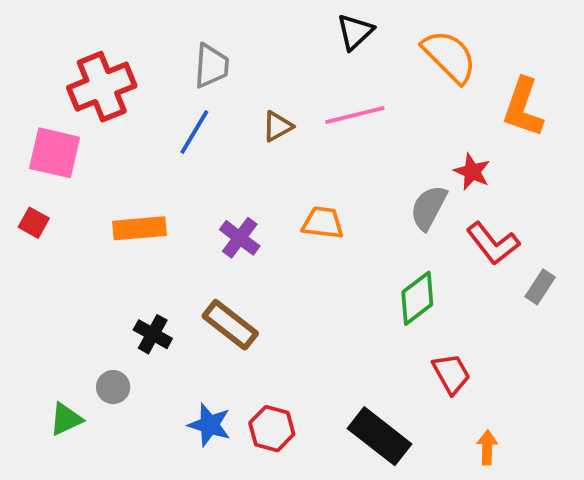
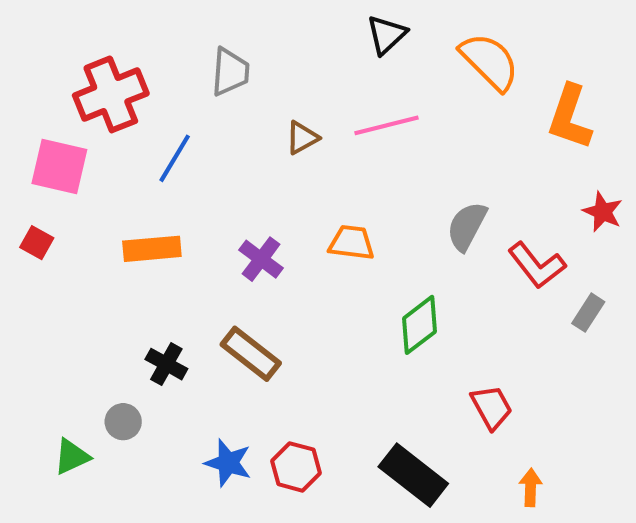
blue line: (194, 132) -> (175, 158), moved
red star: (472, 172) -> (603, 212), moved
green diamond: (417, 298) -> (419, 325), moved

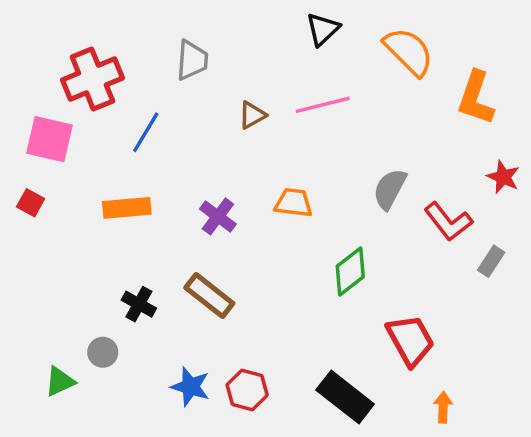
red trapezoid: (491, 407) -> (410, 340), size x1.4

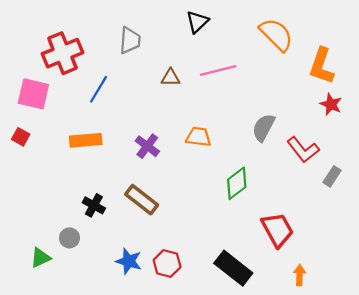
black triangle: (323, 29) -> (197, 22), moved
brown triangle: (252, 115) -> (171, 78), turned 30
red star: (503, 177) -> (331, 104), moved

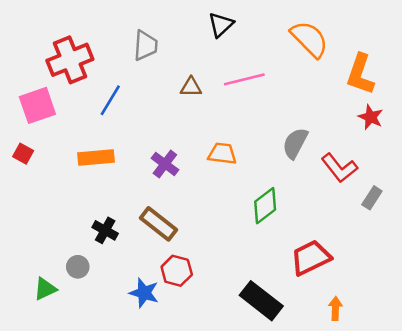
pink square: (33, 94) -> (37, 105), turned -32
red trapezoid: (277, 230) -> (311, 258), turned -87
red hexagon: (167, 263) -> (177, 271), moved

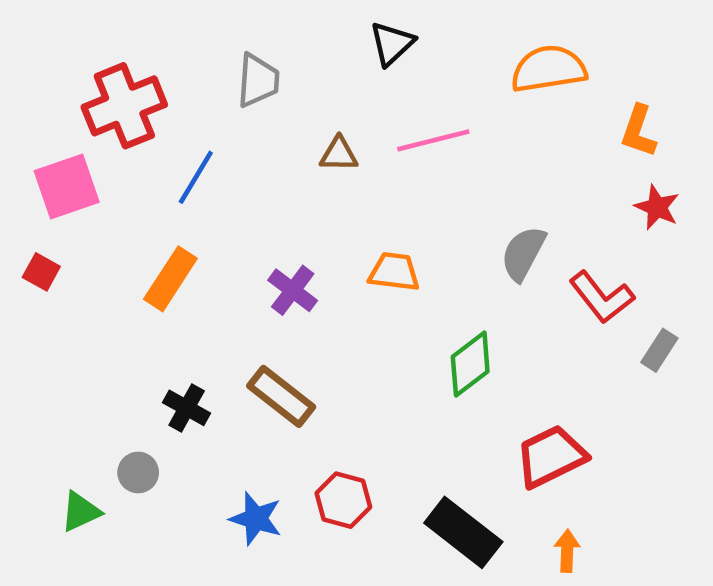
orange semicircle: (309, 39) -> (549, 69), turned -54
orange L-shape: (360, 74) -> (639, 131), size x0.7
orange rectangle: (96, 157) -> (170, 279), turned -52
red hexagon: (177, 271) -> (343, 500), moved
orange arrow: (335, 308) -> (567, 551), moved

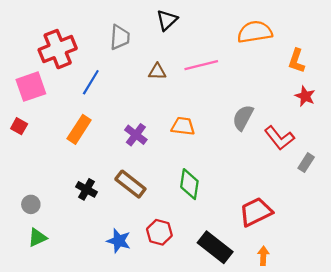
black triangle: (392, 44) -> (167, 20), moved
green diamond: (470, 364) -> (189, 184), moved, turned -44
gray circle: (138, 472) -> (31, 204), moved

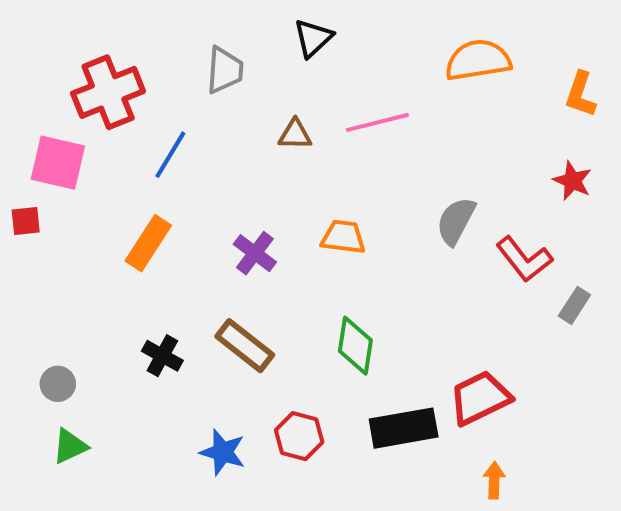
orange L-shape: (297, 61) -> (581, 94), moved
pink square: (31, 87) -> (58, 163), turned 32
red square: (19, 126) -> (26, 221), moved, turned -35
black rectangle: (215, 247) -> (404, 428), moved, turned -48

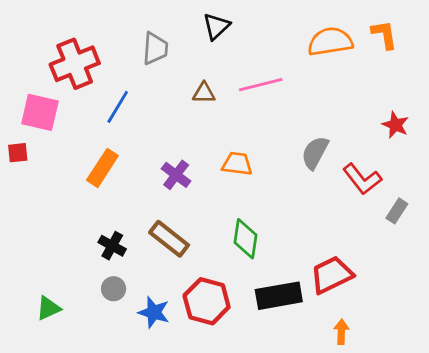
orange L-shape: (581, 94) -> (384, 35), moved, turned 152
gray circle: (58, 384) -> (114, 289), moved
red hexagon: (299, 436) -> (207, 301), size x1.4

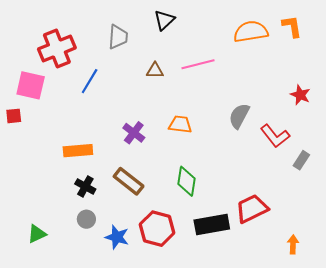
orange rectangle: (102, 168) -> (78, 151), moved, turned 52
orange arrow: (341, 332) -> (293, 244), moved

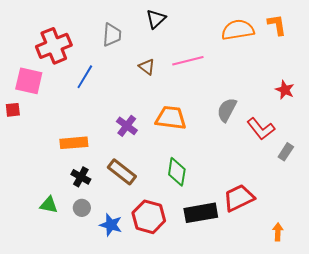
brown triangle: (155, 71) -> (147, 67), turned 36
orange trapezoid: (180, 124) -> (171, 118), size x1.4
green triangle: (37, 234) -> (49, 205), moved, turned 36

